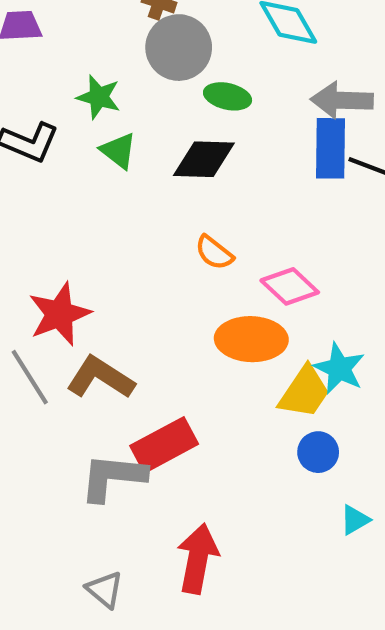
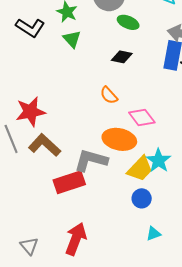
black diamond: (204, 159) -> (122, 57), moved, size x0.7
gray L-shape: (113, 477) -> (91, 160), moved

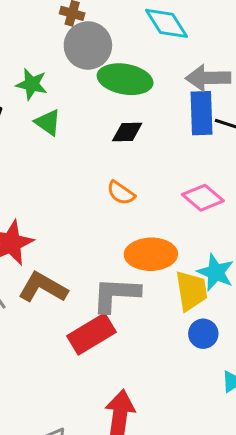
green ellipse: (128, 22) -> (125, 79), size x1.6
pink diamond: (142, 118) -> (203, 198), moved
yellow trapezoid: (140, 169) -> (191, 291), turned -40

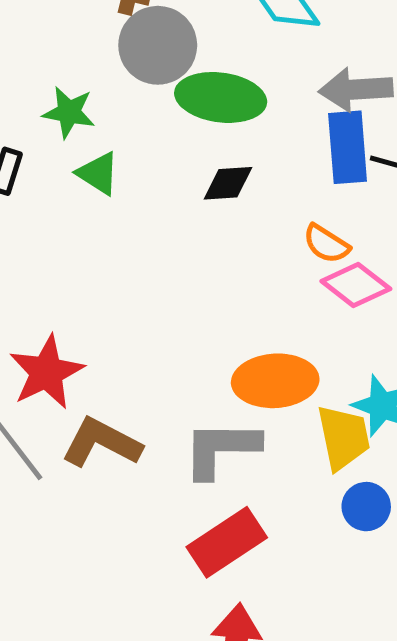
orange semicircle: (121, 193) -> (326, 244), moved
red rectangle: (91, 334) -> (227, 542), moved

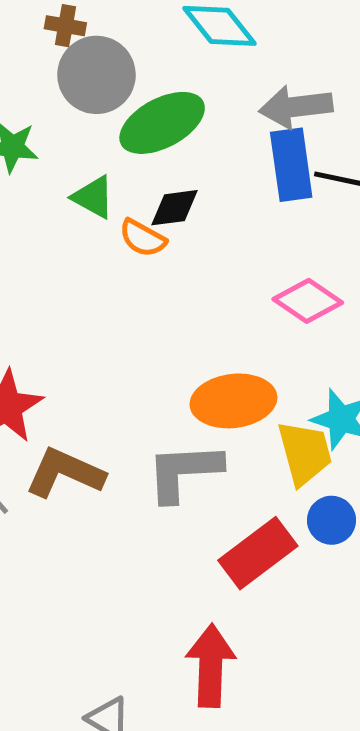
green ellipse: (221, 97) -> (162, 123), turned -32
green triangle: (98, 173) -> (93, 197), moved
orange semicircle: (326, 244) -> (143, 238), moved
red rectangle: (227, 542) -> (258, 553), moved

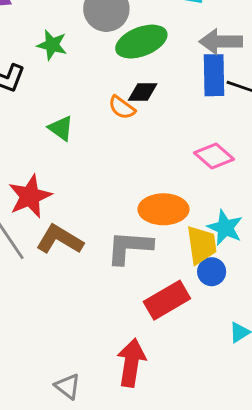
green triangle: (93, 197) -> (61, 128), moved
blue circle: (331, 520) -> (212, 272), moved

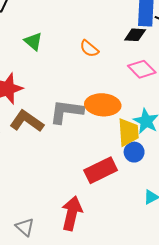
black diamond: (143, 92) -> (135, 35), moved
orange semicircle: (122, 108) -> (89, 49), moved
gray L-shape: (129, 247) -> (66, 111), moved

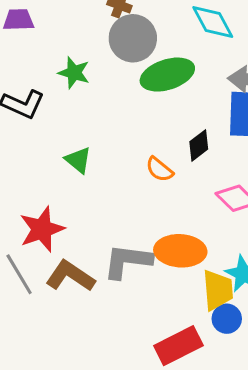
black diamond: (135, 35) -> (199, 145), moved, turned -40

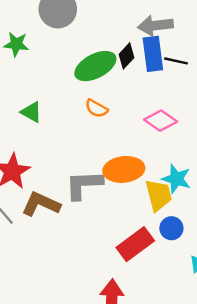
green ellipse: (167, 75) -> (95, 66), moved
black diamond: (199, 145) -> (126, 56), moved
blue circle: (227, 319) -> (171, 228), moved

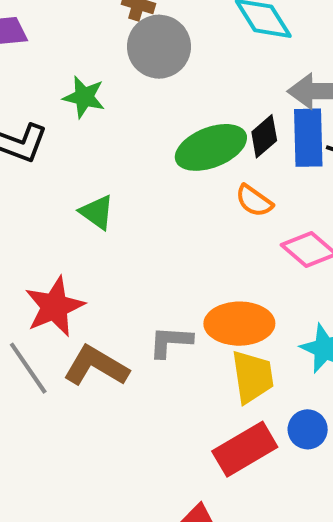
orange semicircle: (96, 108) -> (254, 201), moved
gray L-shape: (84, 185) -> (171, 342), size x0.7
yellow trapezoid: (159, 195) -> (253, 377), moved

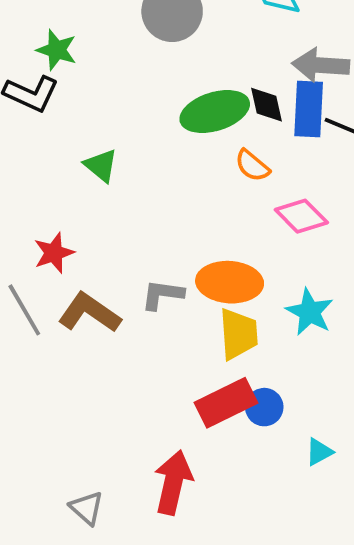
green star: (84, 97) -> (57, 50), moved
black diamond: (264, 136) -> (267, 105), turned -66
red star: (55, 307) -> (54, 253), size x0.7
blue circle: (308, 429) -> (264, 407), moved

